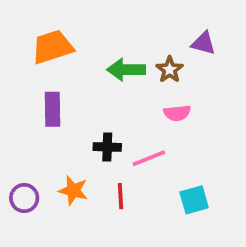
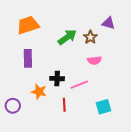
green arrow: (126, 70) -> (67, 37), turned 144
orange star: (73, 190) -> (39, 92), moved

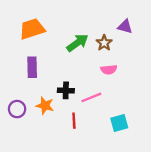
purple circle: (13, 106) -> (17, 109), moved

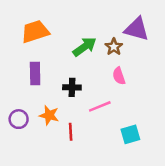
purple triangle: (125, 27) -> (137, 29), size x1.5
pink semicircle: (109, 70) -> (119, 76), turned 77
black cross: (66, 90) -> (72, 87), moved
red line: (74, 121) -> (71, 132), moved

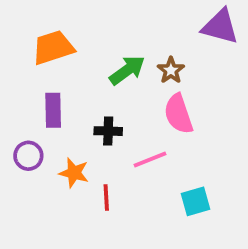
purple triangle: (137, 29) -> (220, 27), moved
pink semicircle: (119, 76) -> (178, 114), size x1.5
purple circle: (19, 119) -> (28, 156), moved

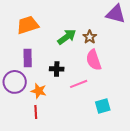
purple circle: (28, 156) -> (15, 82), size x1.5
red line: (106, 198) -> (36, 112), moved

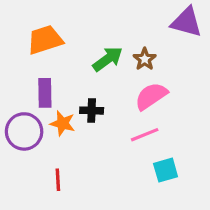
pink semicircle: (94, 60) -> (151, 96), turned 75
pink line: (79, 84) -> (145, 135), moved
orange star: (39, 91) -> (63, 123), moved

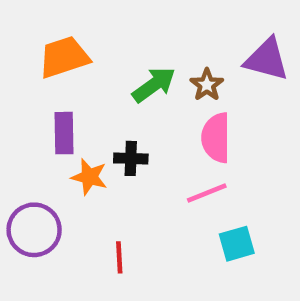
purple triangle: (186, 22) -> (267, 59), moved
pink semicircle: (151, 96) -> (216, 138), turned -56
purple circle: (24, 131) -> (34, 230), moved
red line: (58, 180) -> (119, 257), moved

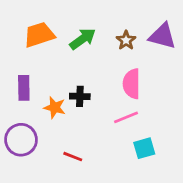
green arrow: (154, 85) -> (83, 39), moved
brown star: (207, 85) -> (126, 40), moved
purple rectangle: (64, 133) -> (24, 88), moved
red line: (119, 257) -> (73, 157), turned -66

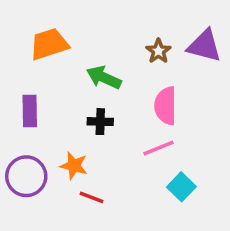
green arrow: (83, 39) -> (104, 78), moved, turned -120
orange star: (55, 108) -> (74, 166), moved
cyan square: (144, 148) -> (181, 187), turned -30

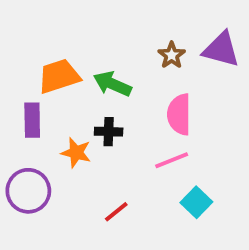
orange trapezoid: (49, 44) -> (59, 76), moved
orange star: (74, 166) -> (76, 153), moved
red line: (91, 197) -> (116, 212), moved, turned -60

